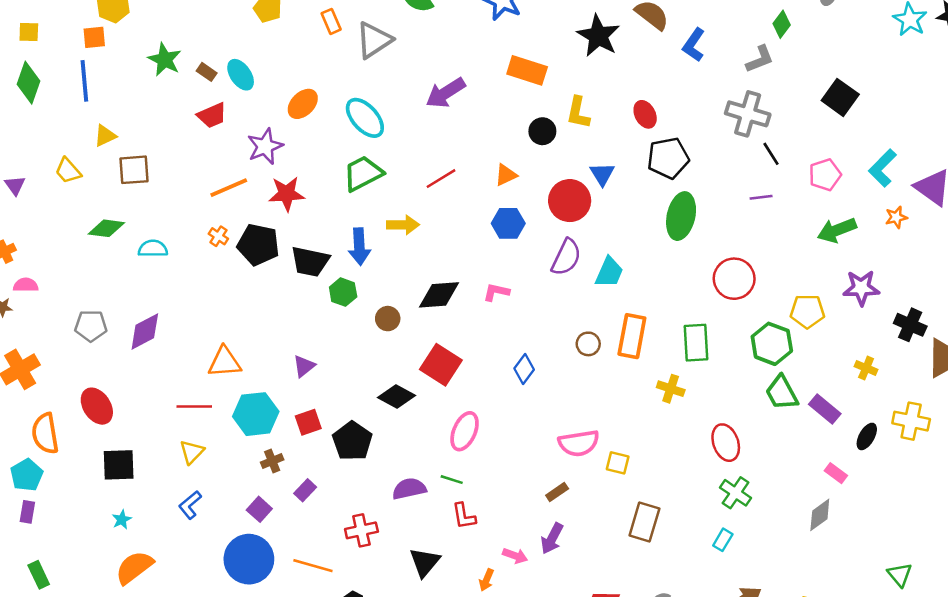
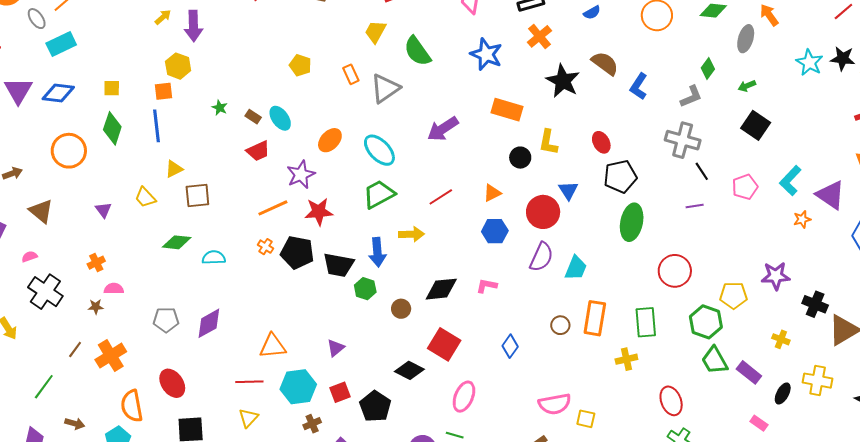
green star: (165, 60) -> (220, 108), size x0.6
green arrow: (837, 230) -> (747, 86), moved, size x0.6
yellow cross: (671, 389) -> (626, 359), turned -30

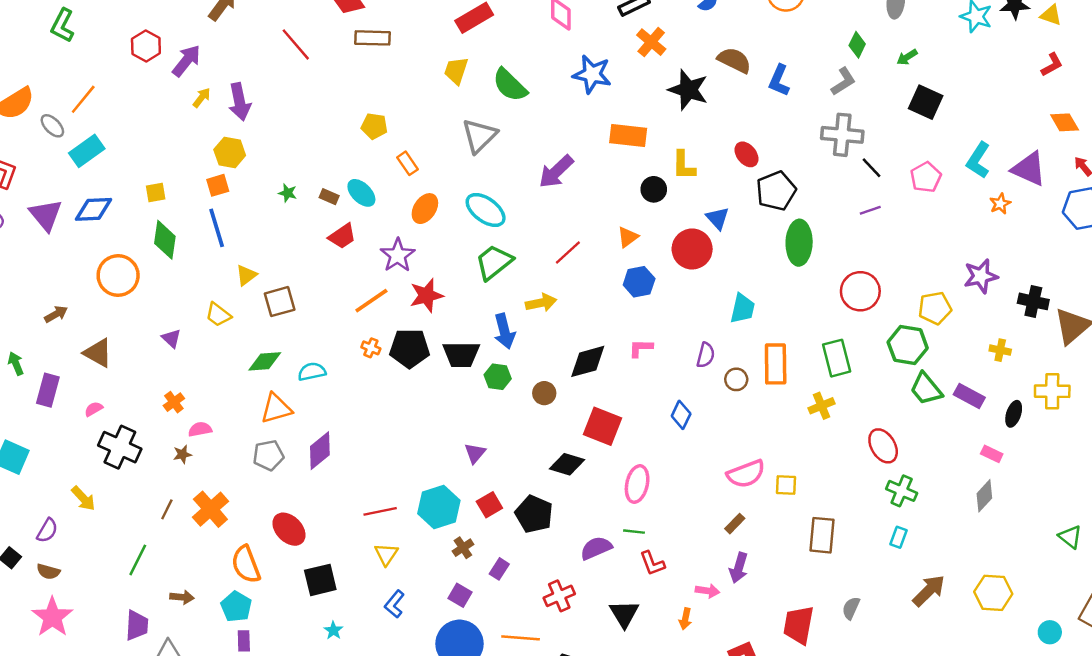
orange rectangle: (351, 74) -> (408, 163), moved
purple semicircle: (541, 257) -> (706, 355), moved, size x0.7
orange triangle: (273, 346) -> (276, 408), moved

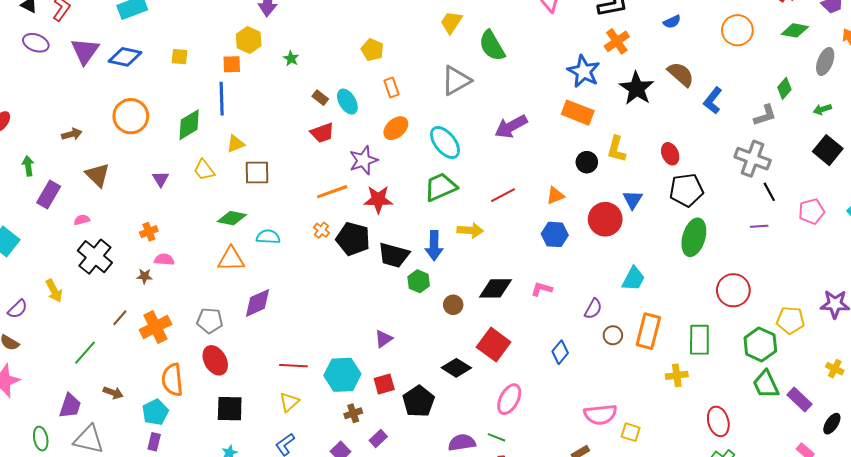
blue star: (592, 74) -> (584, 71), moved
green star: (288, 193) -> (291, 58), moved
green diamond: (165, 240) -> (189, 125), moved, turned 36
gray pentagon: (268, 455) -> (210, 321), moved

